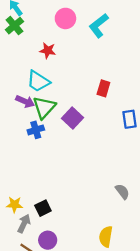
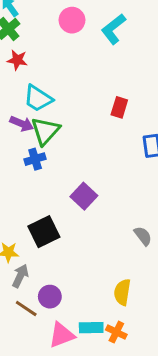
red star: (48, 50) -> (17, 60), moved
purple square: (73, 118) -> (84, 196), moved
black square: (43, 208) -> (44, 232), moved, size x1.5

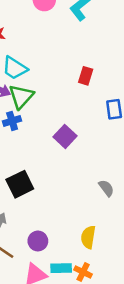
purple square: (84, 196) -> (65, 136), moved
purple circle: (50, 297) -> (38, 241), moved

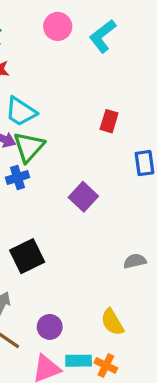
gray semicircle: (106, 188) -> (135, 261), turned -66
yellow semicircle: (88, 237) -> (112, 322), turned -40

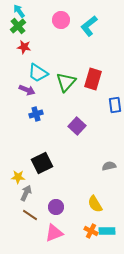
red rectangle: (109, 121) -> (93, 79), size x1.5
green triangle: (29, 147) -> (66, 82), moved
cyan rectangle: (79, 361) -> (107, 231), moved

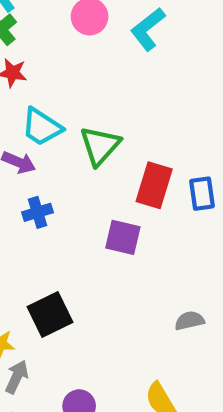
red rectangle: (93, 79) -> (154, 185), moved
purple square: (77, 126) -> (123, 237), turned -30

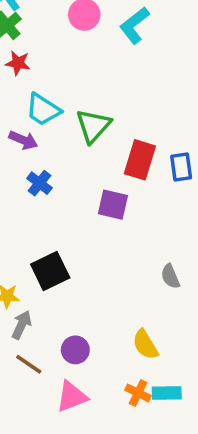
blue cross: (37, 212) -> (39, 183), turned -35
gray semicircle: (189, 321) -> (170, 276), turned -100

